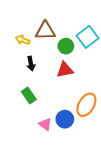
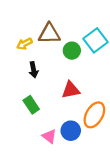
yellow arrow: (23, 40) -> (24, 44), turned -48
red triangle: (65, 70) -> (71, 90), moved

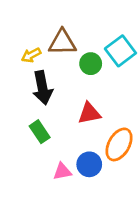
black arrow: (33, 70) -> (42, 88), size x1.6
pink triangle: (49, 136) -> (62, 171), turned -49

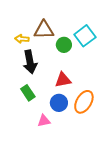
yellow arrow: (31, 55) -> (22, 39), turned 32
blue circle: (89, 164) -> (59, 103), moved

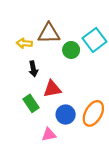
black arrow: (30, 62) -> (33, 69), size x0.6
red triangle: (63, 80) -> (52, 89), moved

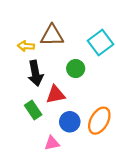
green circle: (71, 50) -> (76, 69), moved
black arrow: (33, 69) -> (35, 73), size x1.5

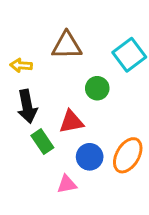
yellow arrow: (26, 46) -> (21, 65), moved
black arrow: (35, 73) -> (27, 107), moved

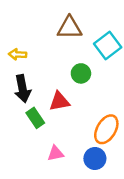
brown triangle: (67, 46) -> (70, 28), moved
blue circle: (90, 157) -> (95, 159), moved

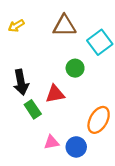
yellow arrow: (17, 54) -> (16, 26), moved, turned -35
blue circle: (95, 159) -> (76, 147), moved

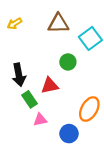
pink triangle: (52, 142) -> (40, 120), moved

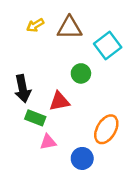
yellow arrow: (15, 24) -> (35, 25), moved
green rectangle: (29, 99) -> (35, 118), turned -35

